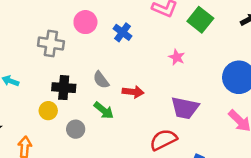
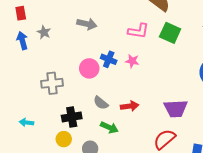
pink circle: (85, 22) -> (89, 68), moved
pink star: (177, 57) -> (132, 61), moved

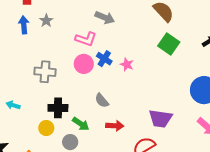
gray arrow: (87, 24) -> (105, 18), moved
pink L-shape: (138, 31) -> (86, 39), moved
gray semicircle: (101, 103) -> (102, 101), moved
red arrow: (130, 106) -> (115, 126), moved
green arrow: (109, 127) -> (81, 124), moved

